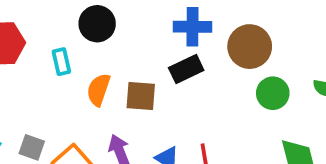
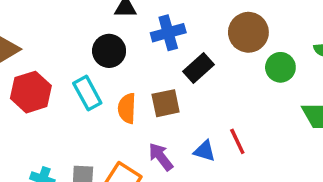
blue cross: (193, 27) -> (168, 33), moved
cyan rectangle: (61, 62) -> (87, 93), size x1.4

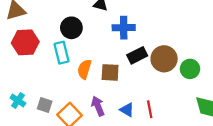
brown circle: (248, 32) -> (164, 59), moved
black circle: (109, 51) -> (71, 28), moved

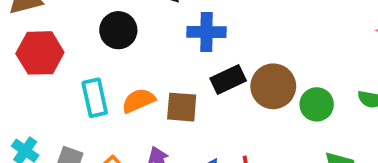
cyan rectangle: (61, 53) -> (95, 98), moved
orange semicircle: (84, 69) -> (138, 101), turned 48

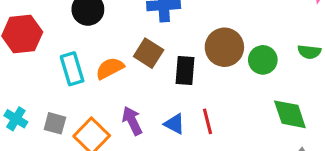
black rectangle: (228, 79) -> (185, 71), moved, turned -56
brown square: (182, 107) -> (149, 53), moved, turned 32

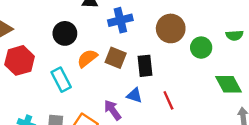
brown circle: (224, 47) -> (171, 28), moved
orange semicircle: (110, 68) -> (87, 58), moved
blue triangle: (175, 124) -> (134, 95), moved

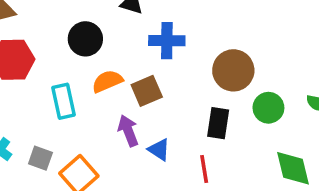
brown square: (116, 58) -> (147, 91), turned 30
black rectangle: (145, 66) -> (218, 123), moved
purple arrow: (113, 110) -> (128, 131), moved

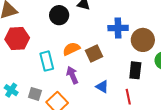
black circle: (85, 39) -> (59, 15), moved
blue cross: (167, 41) -> (118, 28), moved
purple arrow: (128, 131) -> (72, 75), moved

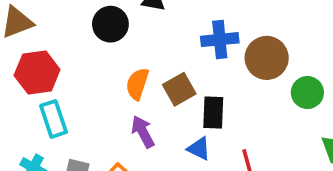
orange semicircle: (71, 49) -> (137, 84), turned -42
cyan rectangle: (47, 61) -> (54, 119), moved
black rectangle: (135, 70) -> (213, 113), moved

